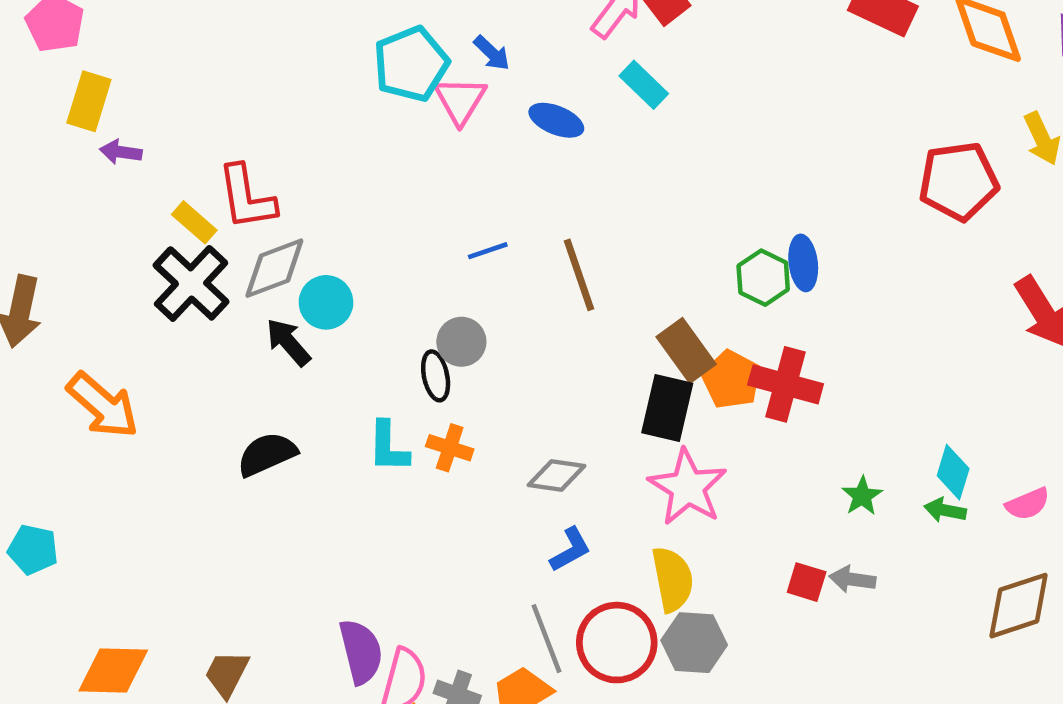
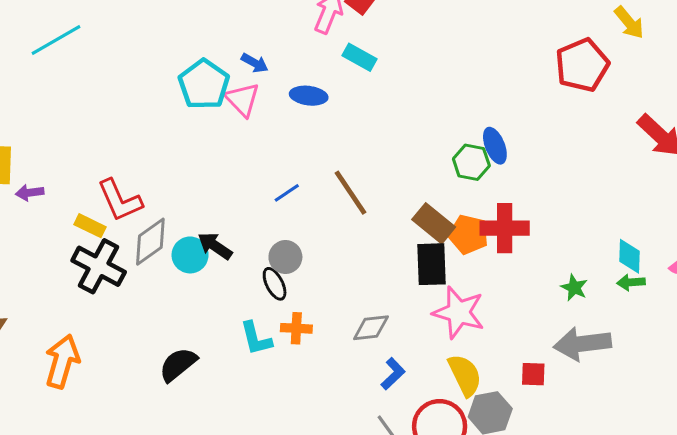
black arrow: (288, 342) -> (215, 246), moved
orange arrow: (103, 405) -> (62, 361), turned -100
gray arrow: (852, 579) -> (582, 344), size x1.8
red square: (807, 582) -> (533, 374), moved

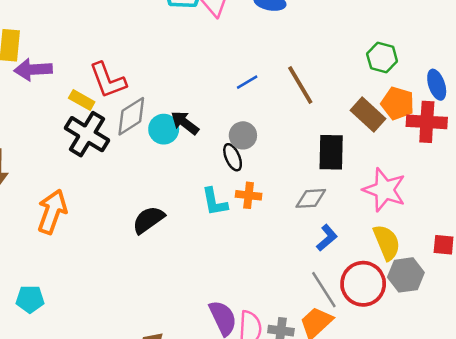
blue ellipse: (495, 146) -> (437, 85), moved
green hexagon: (471, 162) -> (382, 58), moved
purple arrow: (30, 193) -> (33, 70), size x1.6
orange pentagon: (468, 234) -> (398, 103), moved
black rectangle: (432, 264) -> (331, 152), moved

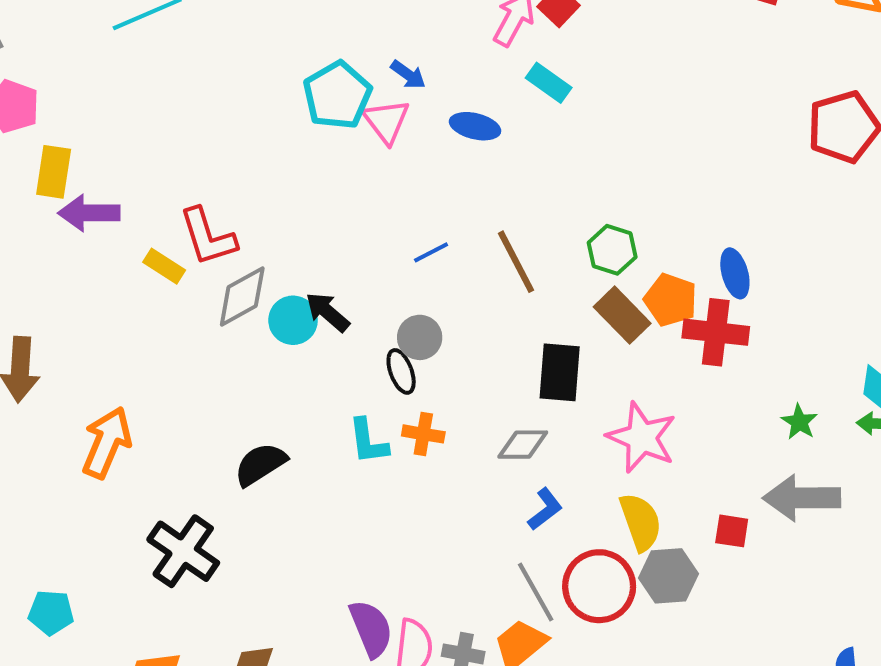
green hexagon: (382, 58) -> (612, 250), moved
black cross: (87, 134) -> (183, 551), moved
cyan pentagon: (30, 299) -> (51, 613), moved

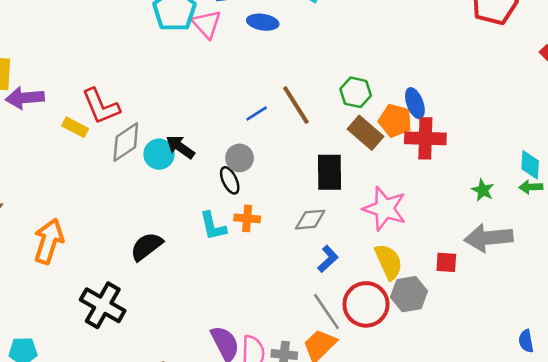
blue line: (431, 252) -> (257, 113), moved
blue ellipse: (735, 273) -> (415, 103), moved

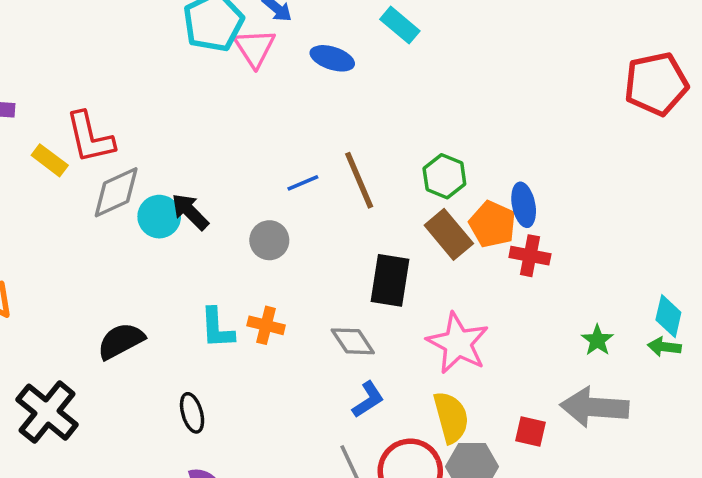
red cross: (425, 138) -> (530, 256), size x0.7
black ellipse: (230, 180) -> (192, 413), moved
gray diamond: (310, 220) -> (353, 341), turned 52

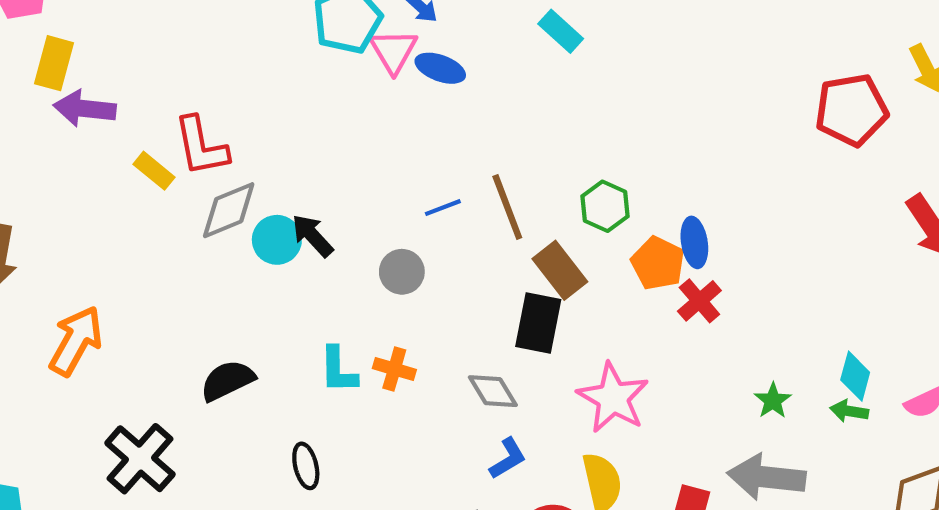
blue ellipse: (332, 58) -> (440, 68), moved
brown rectangle: (449, 234) -> (560, 270), moved
red cross: (530, 256) -> (699, 301), turned 36

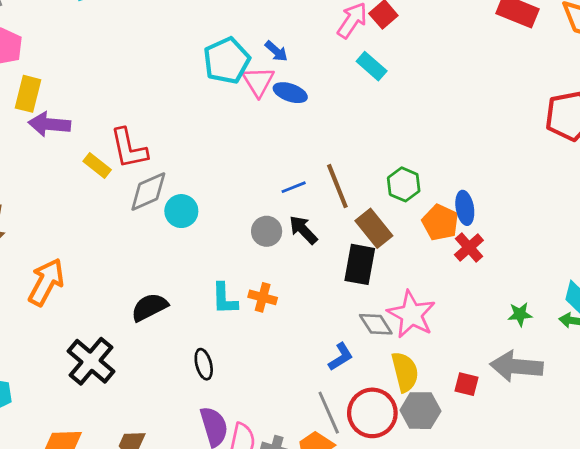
black arrow: (312, 236) -> (303, 230), moved
gray diamond: (493, 391) -> (376, 324), moved
green star: (773, 401) -> (520, 314), turned 30

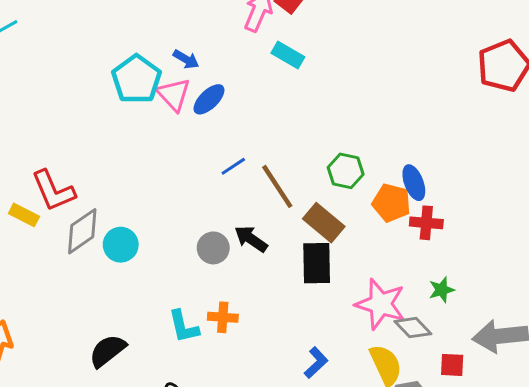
blue ellipse: (290, 93) -> (209, 99), turned -52
blue line: (294, 187) -> (233, 166), moved
red cross: (469, 248) -> (426, 223), turned -32
green star: (520, 314) -> (442, 290), moved
gray diamond: (376, 324) -> (413, 328), moved

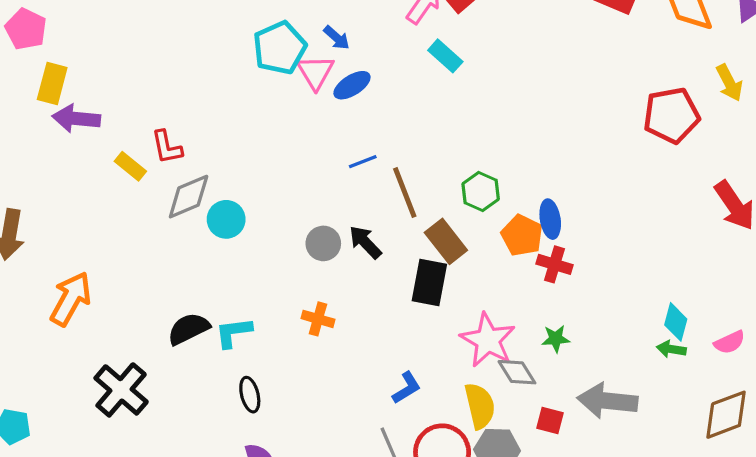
red L-shape: (53, 191) -> (167, 147), size x0.7
cyan L-shape: (184, 327) -> (233, 333), moved, turned 84

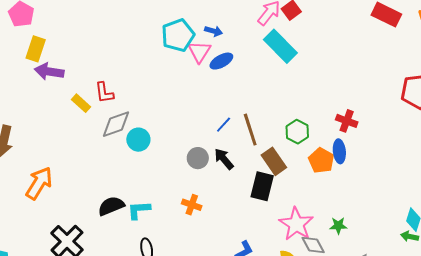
blue arrow: (337, 38) -> (214, 31), turned -30
cyan rectangle: (445, 56) -> (280, 46), size x1.6
blue line: (363, 162) -> (224, 125), moved, turned -30
red cross: (554, 264) -> (347, 121), moved

